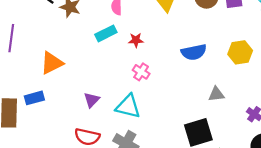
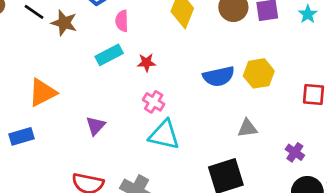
yellow hexagon: (240, 52) -> (259, 73), moved
purple triangle: (92, 100) -> (96, 126), moved
cyan triangle: (128, 106) -> (164, 135), moved

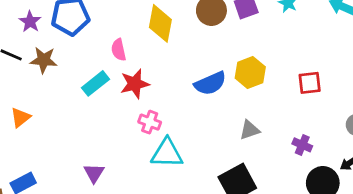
pink semicircle: (122, 21) -> (119, 50), moved
red star: (146, 63) -> (135, 84), size x1.5
orange triangle: (42, 93) -> (21, 117), moved, size x0.7
purple triangle: (96, 126) -> (94, 173), moved

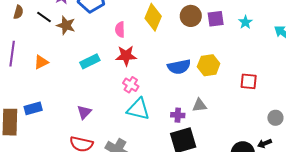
cyan rectangle: (95, 83) -> (90, 61), moved
purple cross: (302, 145) -> (178, 115), moved, turned -32

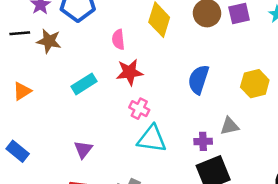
black line: (44, 17) -> (20, 33), turned -35
yellow hexagon: (209, 65) -> (255, 84), moved
blue semicircle: (179, 67) -> (199, 80), turned 125
blue rectangle: (33, 108) -> (18, 151), turned 60

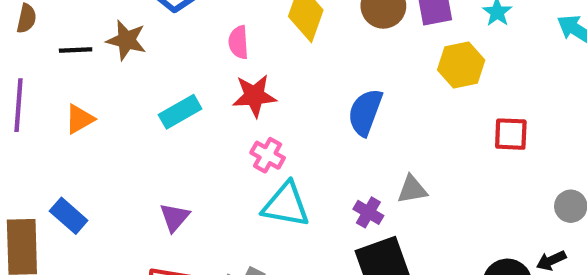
black line: (20, 33) -> (76, 50), moved
yellow hexagon: (255, 84) -> (461, 65), moved
purple cross: (203, 141) -> (368, 212), turned 30

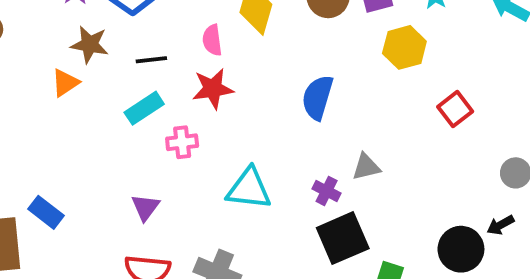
pink semicircle: (239, 42) -> (212, 40), moved
black line: (76, 50) -> (151, 60), moved
orange triangle: (80, 119) -> (65, 83), moved
red square: (511, 134) -> (455, 109), turned -36
pink cross: (268, 155) -> (182, 142), moved, turned -32

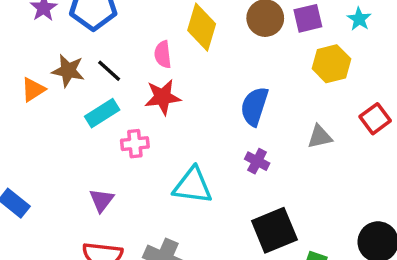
brown star: (90, 44) -> (68, 71), moved
black line: (151, 60) -> (109, 71), turned 48
gray triangle: (366, 167) -> (320, 137), moved
purple cross: (327, 191) -> (257, 161), moved

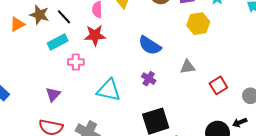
blue semicircle: (254, 106) -> (150, 45), turned -80
red square: (375, 119) -> (218, 85), moved

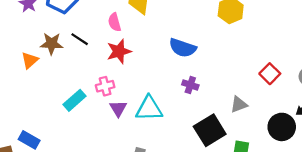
cyan rectangle: (58, 42) -> (75, 100), moved
gray triangle: (188, 67) -> (239, 104), moved
purple triangle: (53, 94) -> (118, 108), moved

